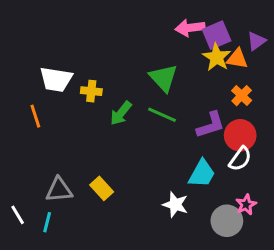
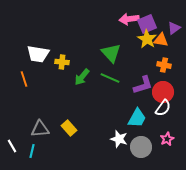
orange cross: (242, 96) -> (164, 65), turned -32
gray circle: (227, 221) -> (141, 147), moved

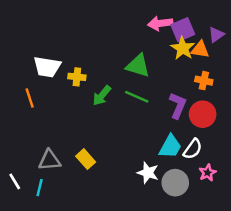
green triangle: (111, 53) -> (138, 66), turned -30
purple L-shape: (143, 85) -> (178, 106), turned -50
white semicircle: (163, 108) -> (193, 149), moved

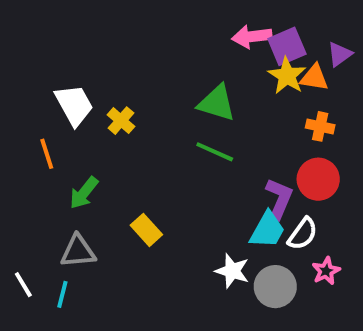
white trapezoid: (47, 67) -> (74, 105), turned -128
yellow cross: (77, 77) -> (121, 121), turned 35
green arrow: (102, 96) -> (84, 193), moved
purple L-shape: (178, 106) -> (279, 199), moved
yellow rectangle: (86, 159) -> (146, 230), moved

